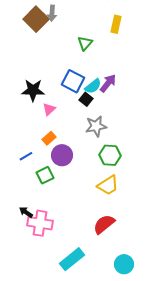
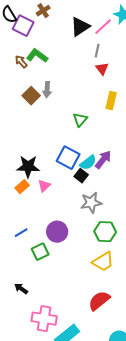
brown square: (36, 19) -> (31, 96), size x0.7
orange rectangle: (49, 138) -> (22, 187), moved
pink cross: (40, 223) -> (44, 319), moved

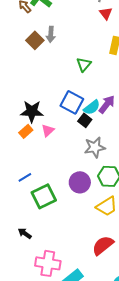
purple circle: (57, 232) -> (80, 182), moved
green square: (40, 252) -> (44, 196), size x1.4

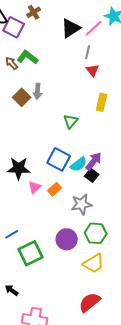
black square: (85, 120) -> (92, 175), moved
orange rectangle: (26, 131) -> (55, 189), moved

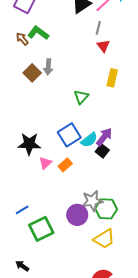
blue square: (59, 159) -> (69, 135), turned 30
gray star: (82, 204) -> (92, 201), moved

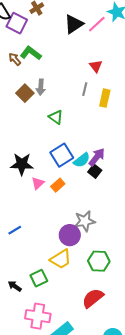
gray line: (98, 28) -> (85, 89), moved
green triangle: (81, 97) -> (56, 117), moved, turned -35
green hexagon: (106, 209) -> (99, 261), moved
green square: (41, 229) -> (39, 278), moved, size x0.7
yellow trapezoid: (104, 239) -> (61, 259), moved

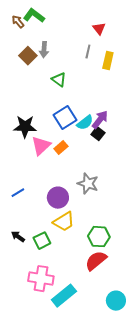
pink triangle: (38, 183) -> (41, 146), size x1.5
gray star: (85, 221) -> (88, 184), turned 30
purple circle: (70, 235) -> (58, 198), moved
green hexagon: (99, 261) -> (99, 237), moved
black arrow: (15, 286) -> (18, 237), moved

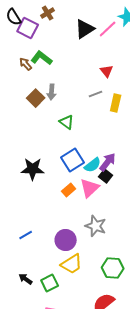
gray line: (88, 52) -> (96, 94), turned 56
pink triangle: (41, 146) -> (90, 188), moved
green hexagon: (99, 237) -> (113, 268), moved

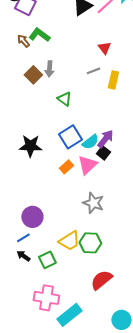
blue line: (26, 235) -> (23, 238), moved
purple circle: (66, 240) -> (32, 217), moved
green hexagon: (113, 268) -> (90, 243), moved

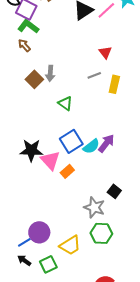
green L-shape: (39, 35) -> (28, 26), moved
black square: (103, 153) -> (114, 191), moved
pink triangle: (87, 165) -> (50, 160), moved, turned -30
purple circle: (32, 217) -> (39, 232), moved
green hexagon: (90, 243) -> (101, 233), moved

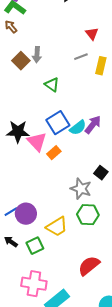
blue line: (24, 242) -> (11, 212), moved

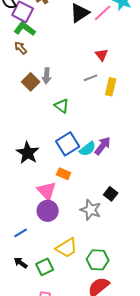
black star: (18, 132) -> (28, 153), turned 30
pink triangle: (37, 142) -> (47, 191), moved
orange rectangle: (54, 153) -> (64, 174), turned 64
purple circle: (26, 214) -> (48, 211), moved
green hexagon: (88, 215) -> (98, 260), moved

